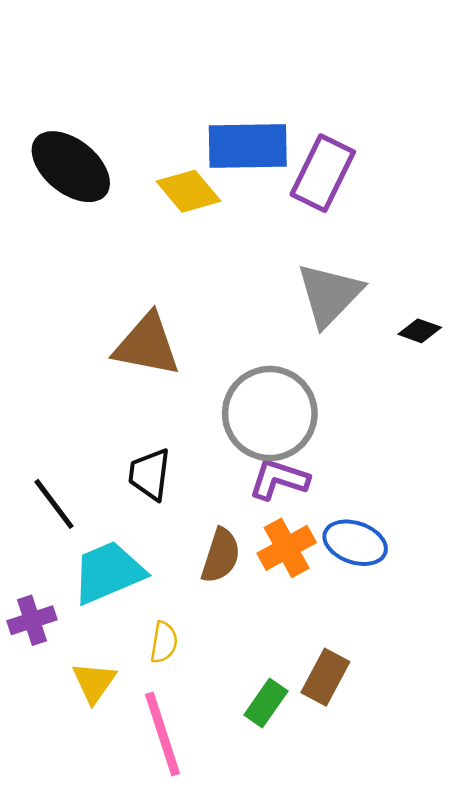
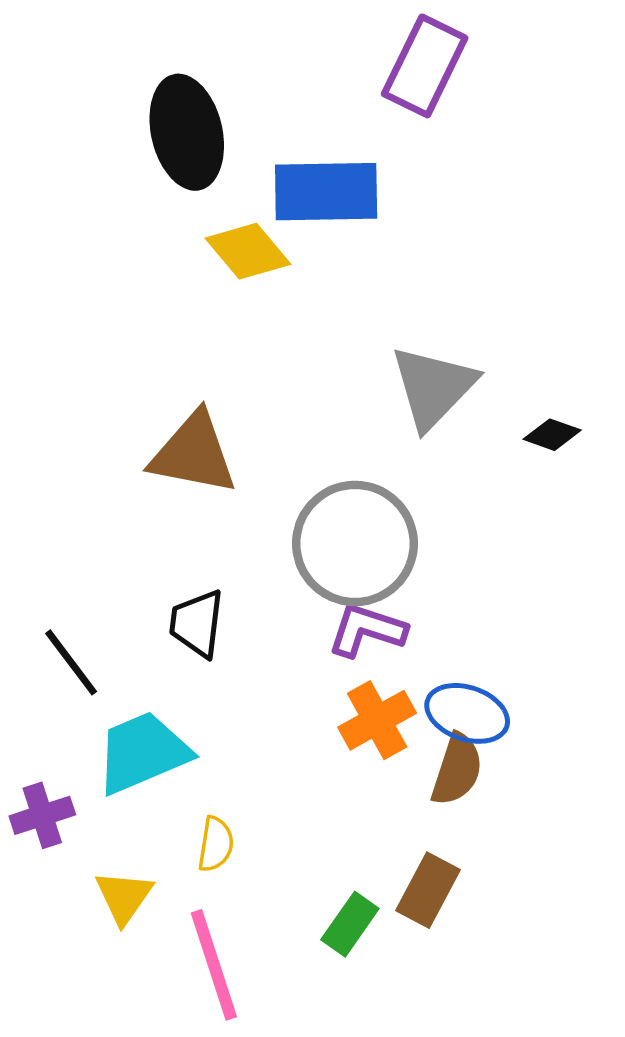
black ellipse: (71, 167) -> (187, 132), moved, turned 38
purple rectangle: (323, 173) -> (425, 66), moved
brown semicircle: (221, 556) -> (457, 769), moved

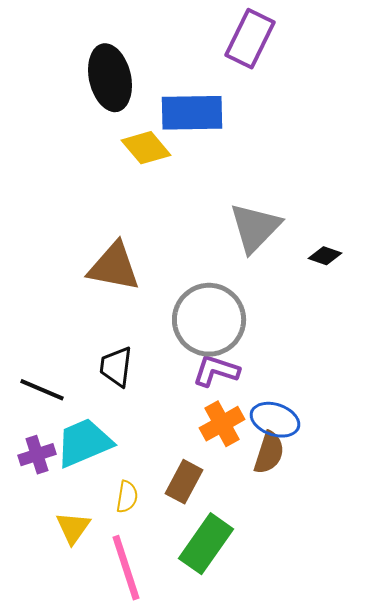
black line: (71, 662) -> (42, 390), turned -30
purple cross: (42, 815) -> (37, 455), moved
brown rectangle: (428, 890) -> (184, 482), moved
green rectangle: (350, 924) -> (206, 544), size x1.6

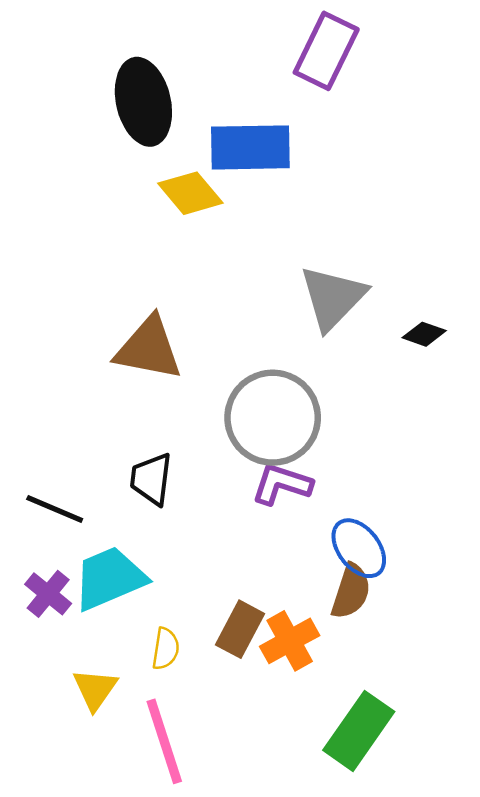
blue ellipse: (275, 420) -> (359, 548), turned 33
orange cross: (222, 424) -> (290, 641), moved
purple cross: (37, 455) -> (48, 594), turned -33
green rectangle: (206, 544) -> (359, 731), moved

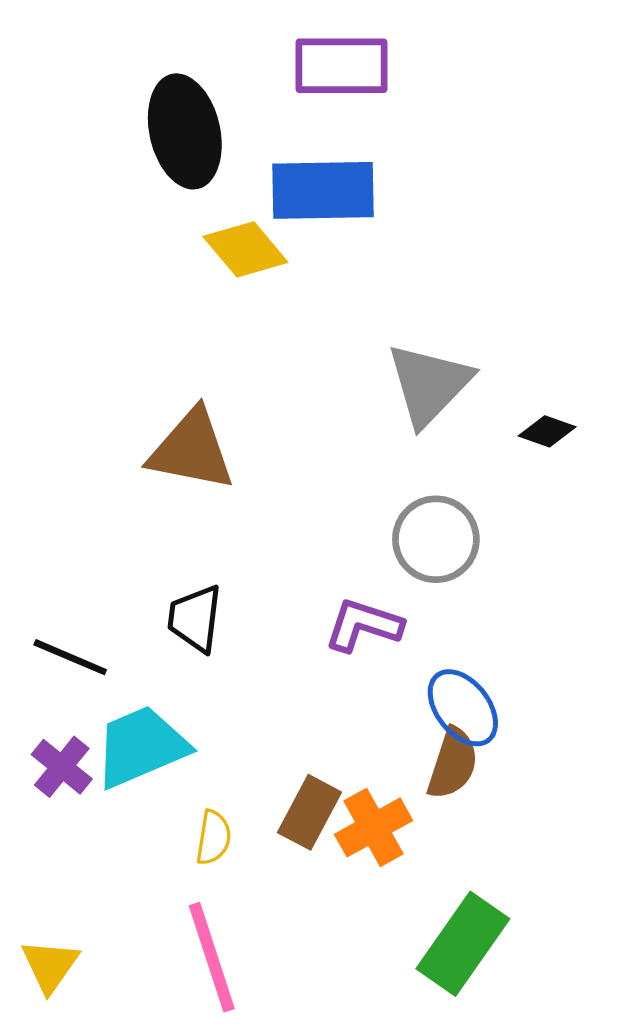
purple rectangle: (326, 51) -> (342, 66), moved, turned 64
gray circle: (273, 418) -> (436, 539), moved, size x0.7
yellow triangle: (95, 689) -> (50, 966), moved

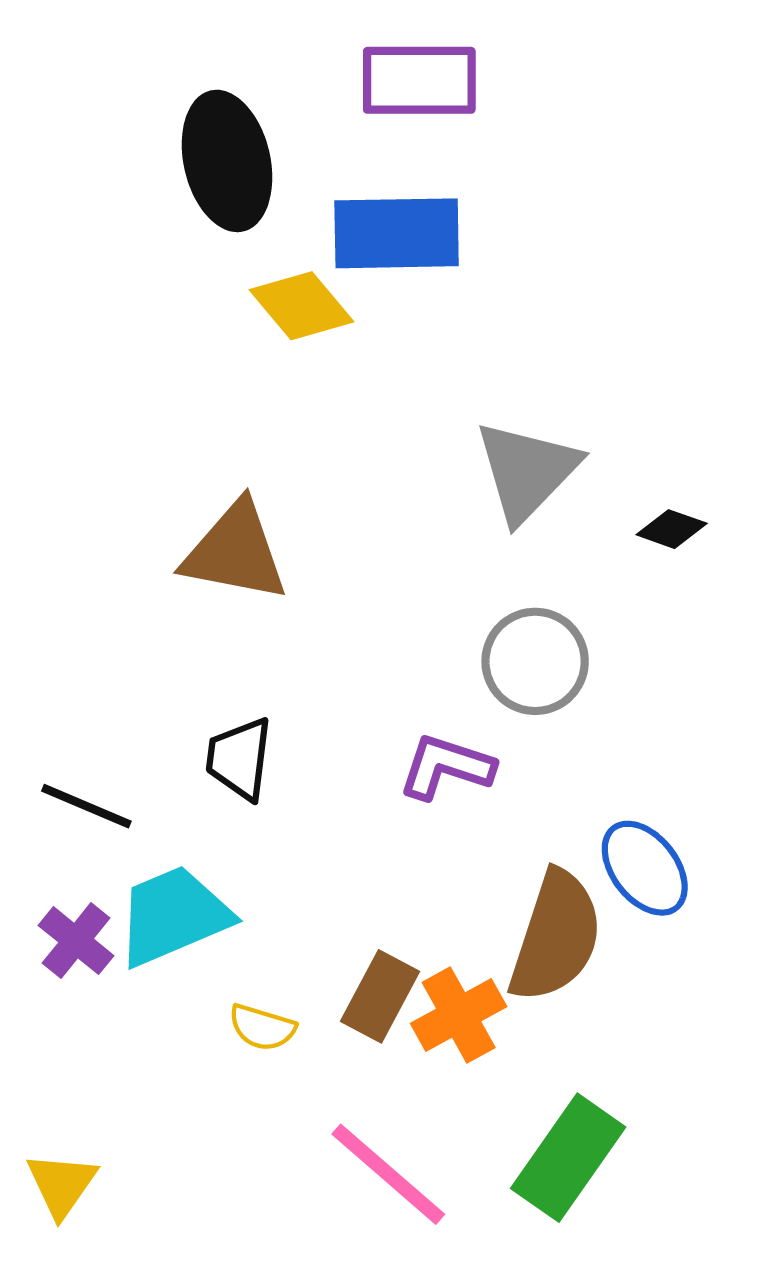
blue ellipse: (463, 708) -> (645, 868), moved
brown semicircle: (453, 763) -> (556, 936), size x1.5
yellow semicircle: (213, 838) -> (262, 1027), turned 98
pink line: (212, 957) -> (388, 1174), moved, turned -31

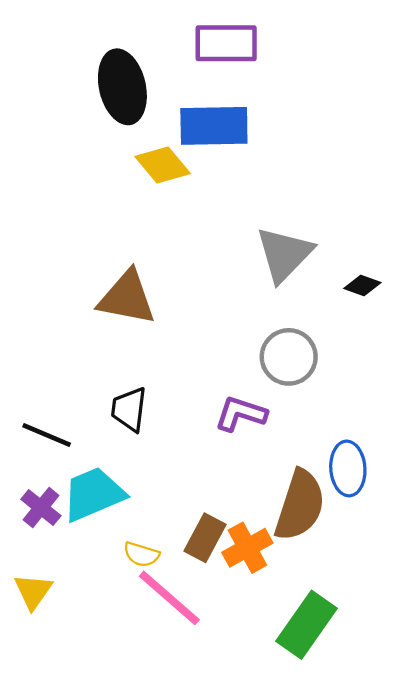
blue ellipse: (645, 868) -> (348, 468), turned 34
pink line: (388, 1174) -> (169, 598), moved
yellow triangle: (62, 1185) -> (33, 591), moved

